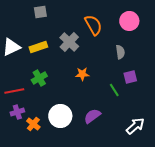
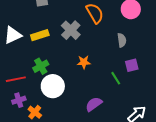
white circle: (60, 116) -> (53, 86), moved

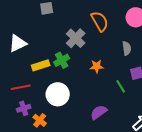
yellow rectangle: (40, 35) -> (41, 65), moved
orange star: (84, 62) -> (97, 66), moved
green cross: (41, 66) -> (62, 60), moved

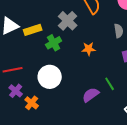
yellow rectangle: (41, 65) -> (33, 30), moved
green line: (121, 86) -> (110, 84), moved
purple cross: (24, 108) -> (16, 91), turned -32

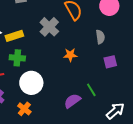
green cross: (54, 43) -> (17, 58), moved, turned 35
orange cross: (32, 103) -> (24, 109), moved

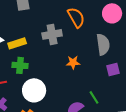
gray cross: (49, 27) -> (52, 34), turned 36
gray semicircle: (100, 37) -> (103, 44), size x1.5

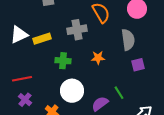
green cross: (20, 65) -> (63, 61), moved
white circle: (34, 90) -> (72, 91), moved

